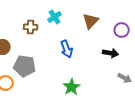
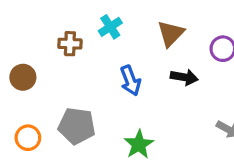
black arrow: (111, 53) -> (184, 77), moved
gray pentagon: (25, 66) -> (77, 126), moved

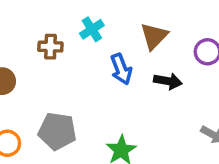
blue arrow: (130, 81) -> (121, 69), moved

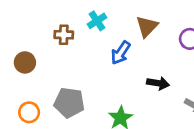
blue arrow: (121, 69) -> (121, 53), turned 55
black arrow: (168, 81) -> (158, 83), moved

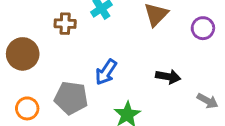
blue arrow: (121, 53) -> (106, 72), moved
brown circle: (25, 62) -> (23, 54), size x1.4

